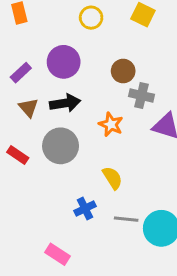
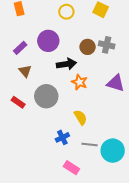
gray cross: (141, 95) -> (107, 45), moved
black arrow: (65, 103) -> (66, 64), moved
pink rectangle: (57, 254) -> (71, 168), moved

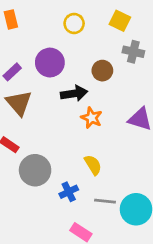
gray cross: (107, 45) -> (133, 52), moved
brown triangle: (25, 71) -> (19, 103), size x1.5
gray circle: (46, 96) -> (35, 170), moved

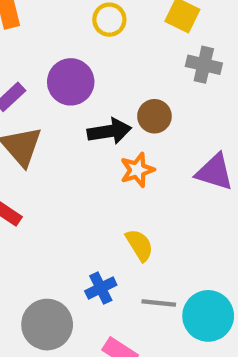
brown circle: (102, 71) -> (154, 116), moved
orange star: (92, 118) -> (137, 170), turned 30
gray circle: (35, 170) -> (47, 325), moved

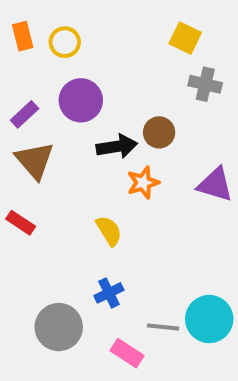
yellow circle: (109, 20) -> (65, 42), moved
yellow semicircle: (139, 245) -> (109, 231), moved
gray line: (159, 303) -> (163, 327), moved

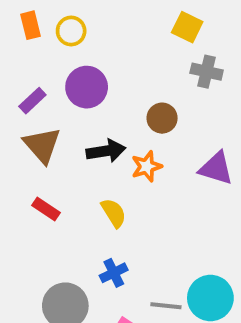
black arrow: (117, 146) -> (106, 151), moved
red rectangle: (21, 223) -> (46, 209), moved

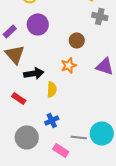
black arrow: (106, 151) -> (34, 73), moved
red rectangle: (46, 209) -> (19, 98), moved
yellow semicircle: (114, 213) -> (52, 89), turned 35

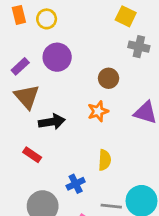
yellow semicircle: (52, 89) -> (105, 160), moved

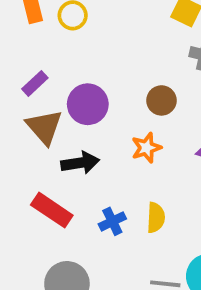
purple circle: (57, 57) -> (88, 104), moved
red rectangle: (32, 155) -> (52, 210), size x1.5
blue cross: (76, 184) -> (112, 221), moved

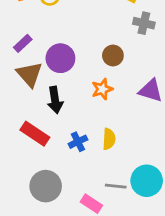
black arrow: (80, 163) -> (55, 100), turned 90

